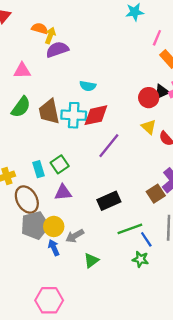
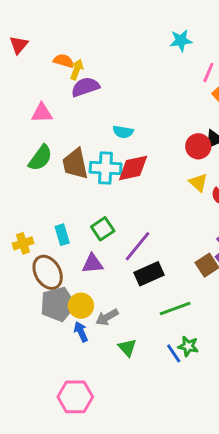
purple line: (109, 146) -> (137, 246), moved
green square: (60, 164) -> (103, 229), moved
blue line: (146, 239) -> (174, 353), moved
green triangle: (91, 260) -> (127, 348), turned -35

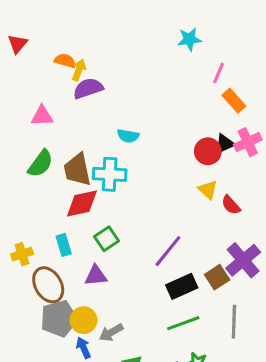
red diamond: (133, 168) -> (82, 203), moved
purple line: (137, 246) -> (168, 251), moved
black rectangle: (149, 274) -> (182, 286), moved

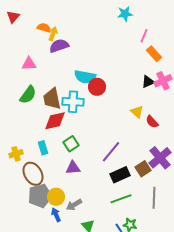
cyan semicircle: (128, 136) -> (85, 77), size x1.5
red circle: (208, 151) -> (97, 87), moved
purple triangle: (96, 276) -> (73, 168), moved

